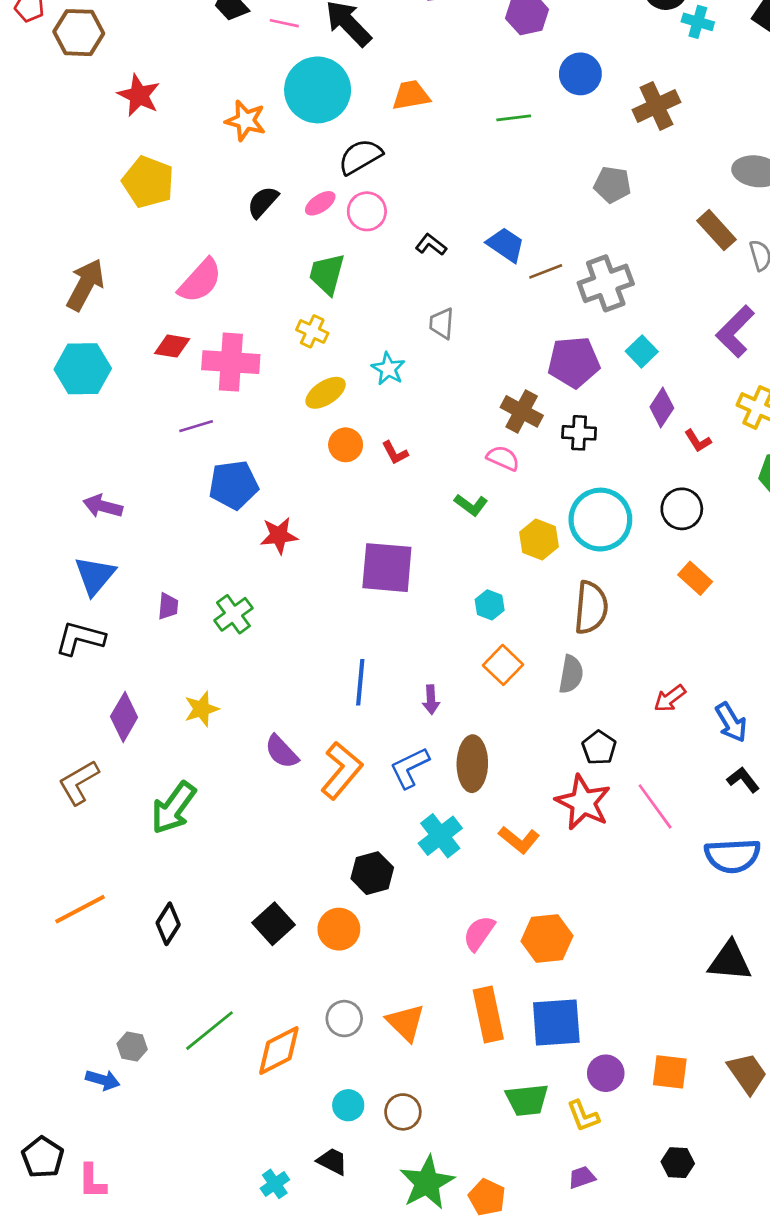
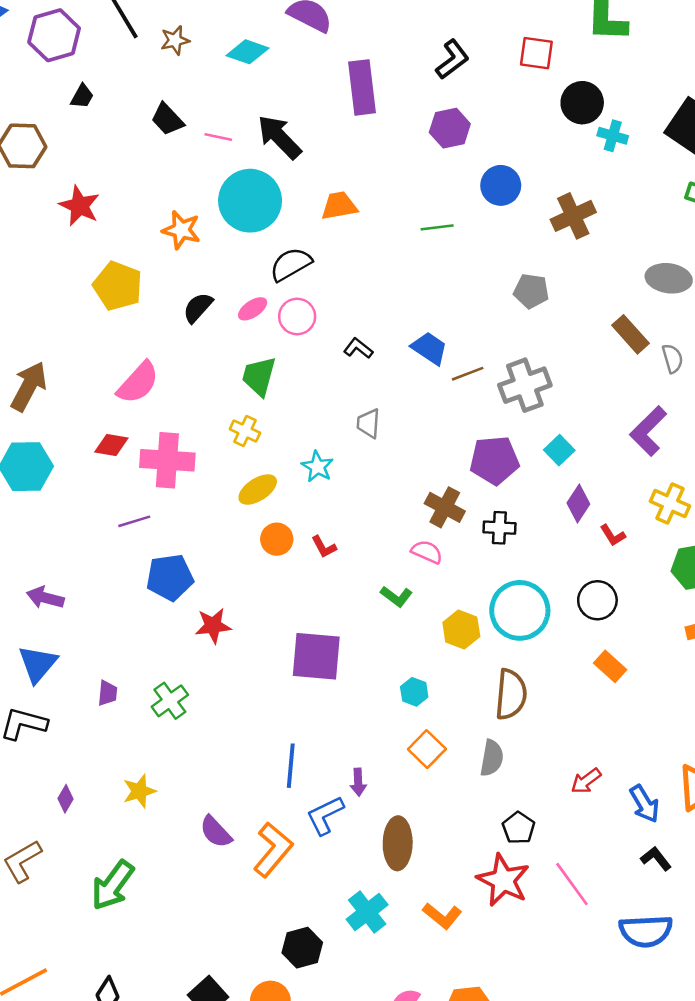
yellow pentagon: (148, 182) -> (118, 286), moved
purple diamond: (124, 717) -> (66, 799), size x0.6
blue L-shape: (410, 768) -> (325, 815), moved

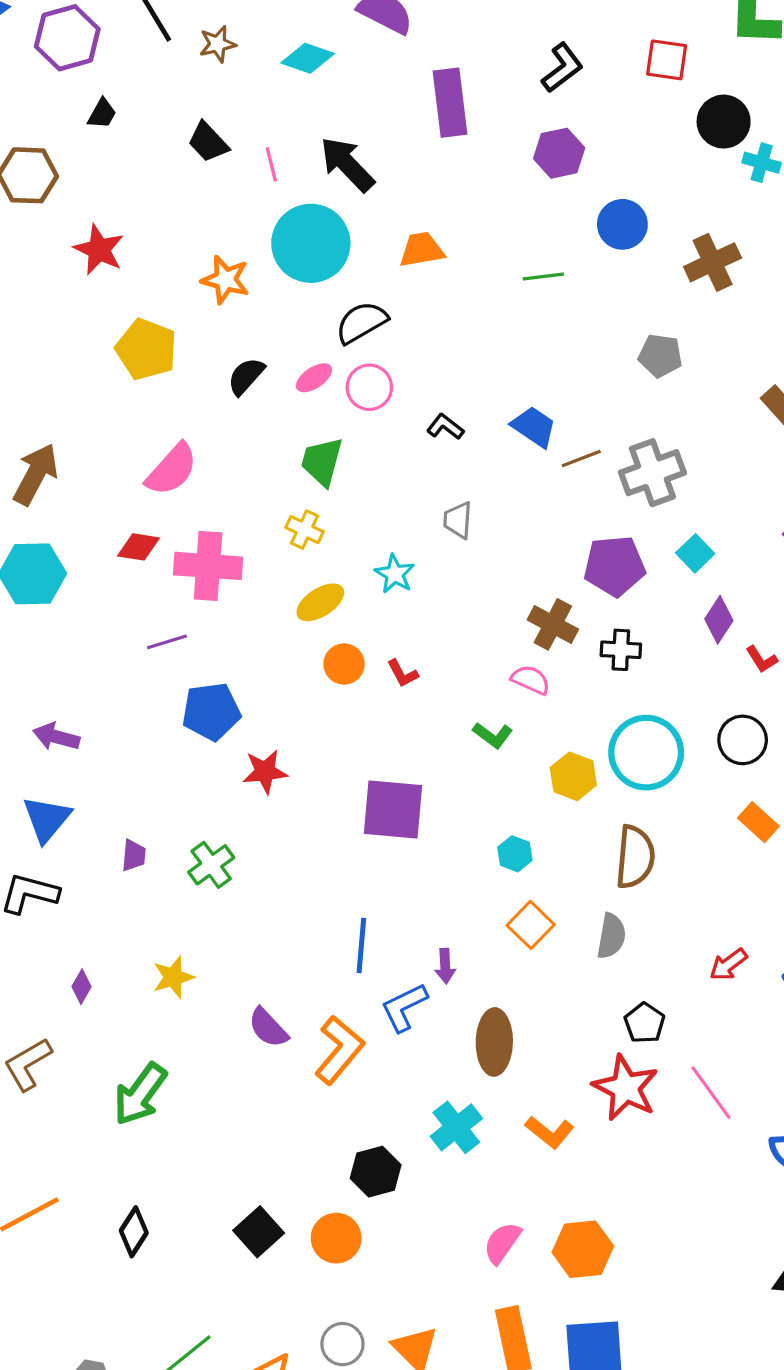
pink line: (218, 137) -> (271, 164), turned 64

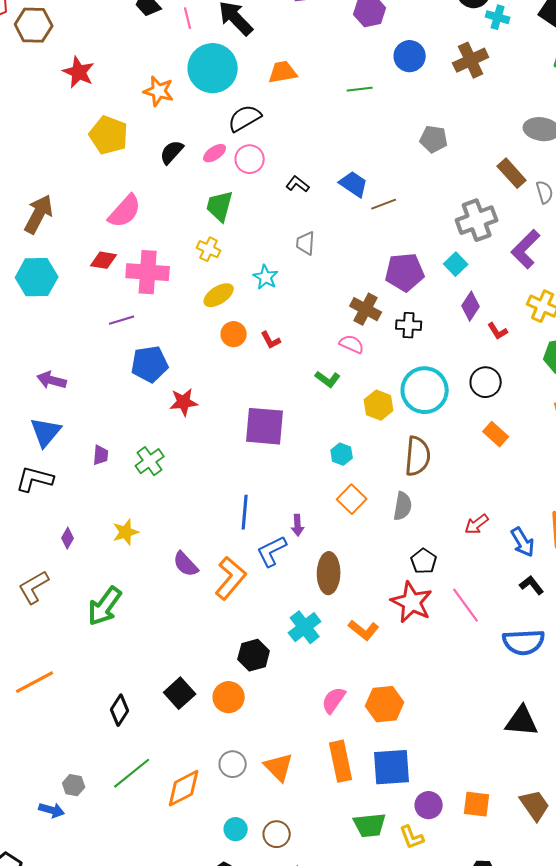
brown cross: (713, 262) -> (471, 60), moved
gray cross: (652, 473) -> (477, 220), moved
black diamond: (134, 1232) -> (120, 710), moved

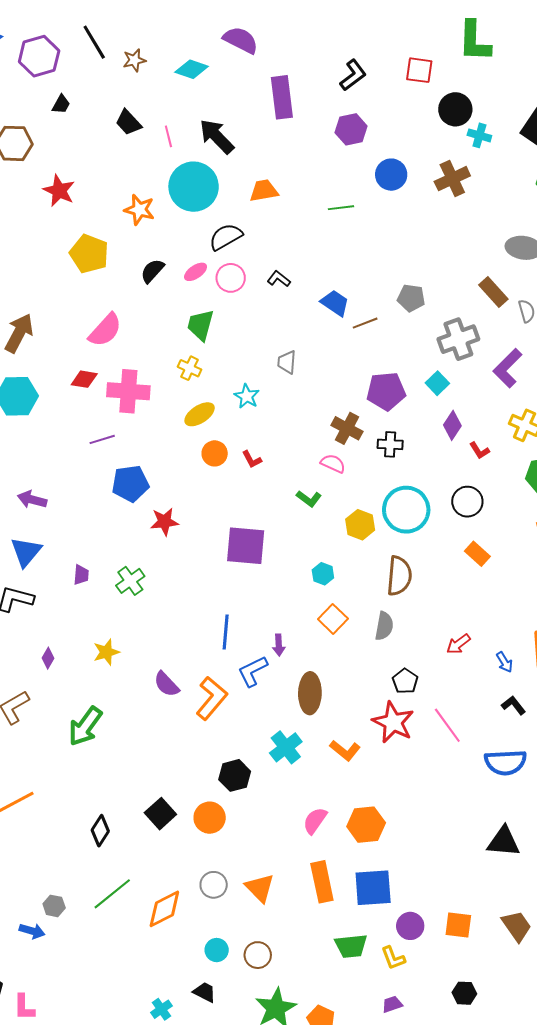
gray pentagon: (434, 139) -> (411, 298), moved
black L-shape: (298, 184) -> (279, 279), moved
blue arrow: (523, 542) -> (505, 662), size x0.7

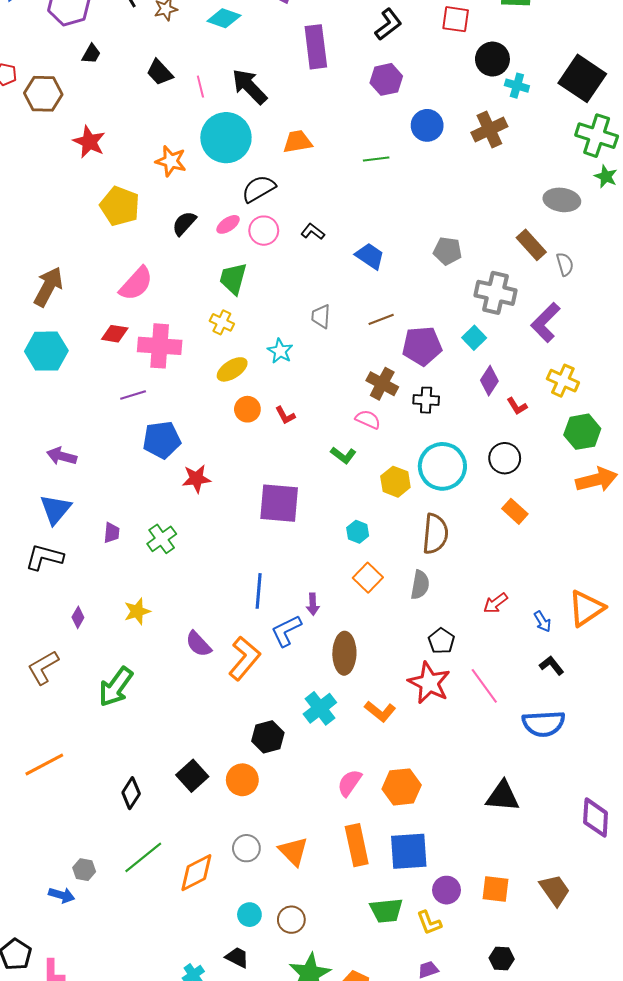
brown line: (365, 323) -> (381, 319), moved
gray cross: (458, 339) -> (496, 293), turned 33
black triangle: (504, 842) -> (503, 796), moved

